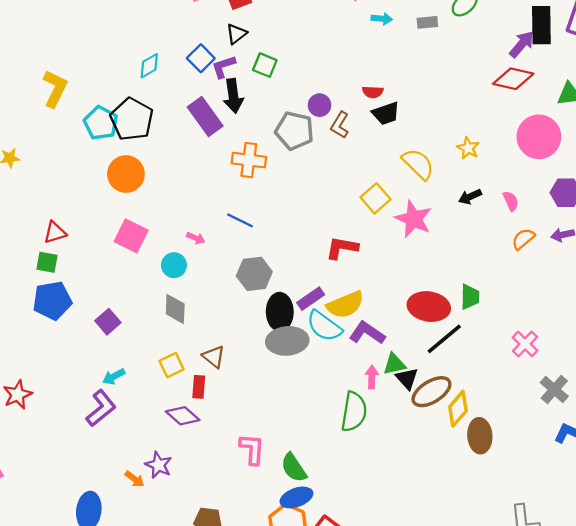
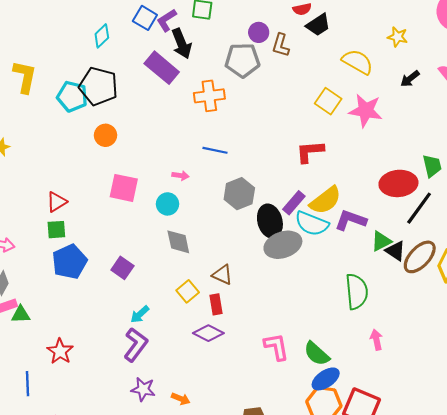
orange circle: (126, 174) -> (106, 135), size x0.7
pink arrow: (372, 377) -> (376, 340), moved
purple star: (158, 465) -> (143, 389), moved

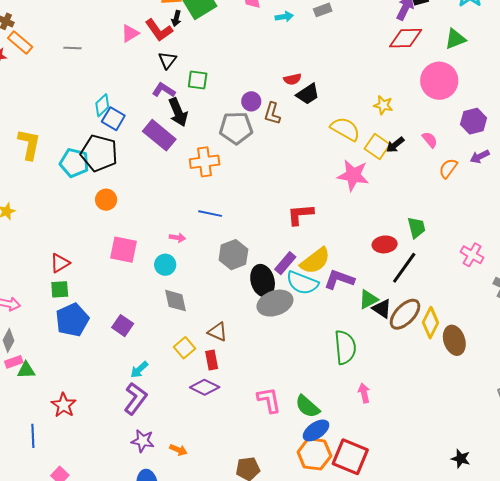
blue square: (145, 18) -> (113, 119), moved
purple L-shape: (167, 20) -> (164, 90), turned 65
yellow square: (328, 101) -> (377, 146), moved
red ellipse: (398, 183) -> (385, 244), size x0.7

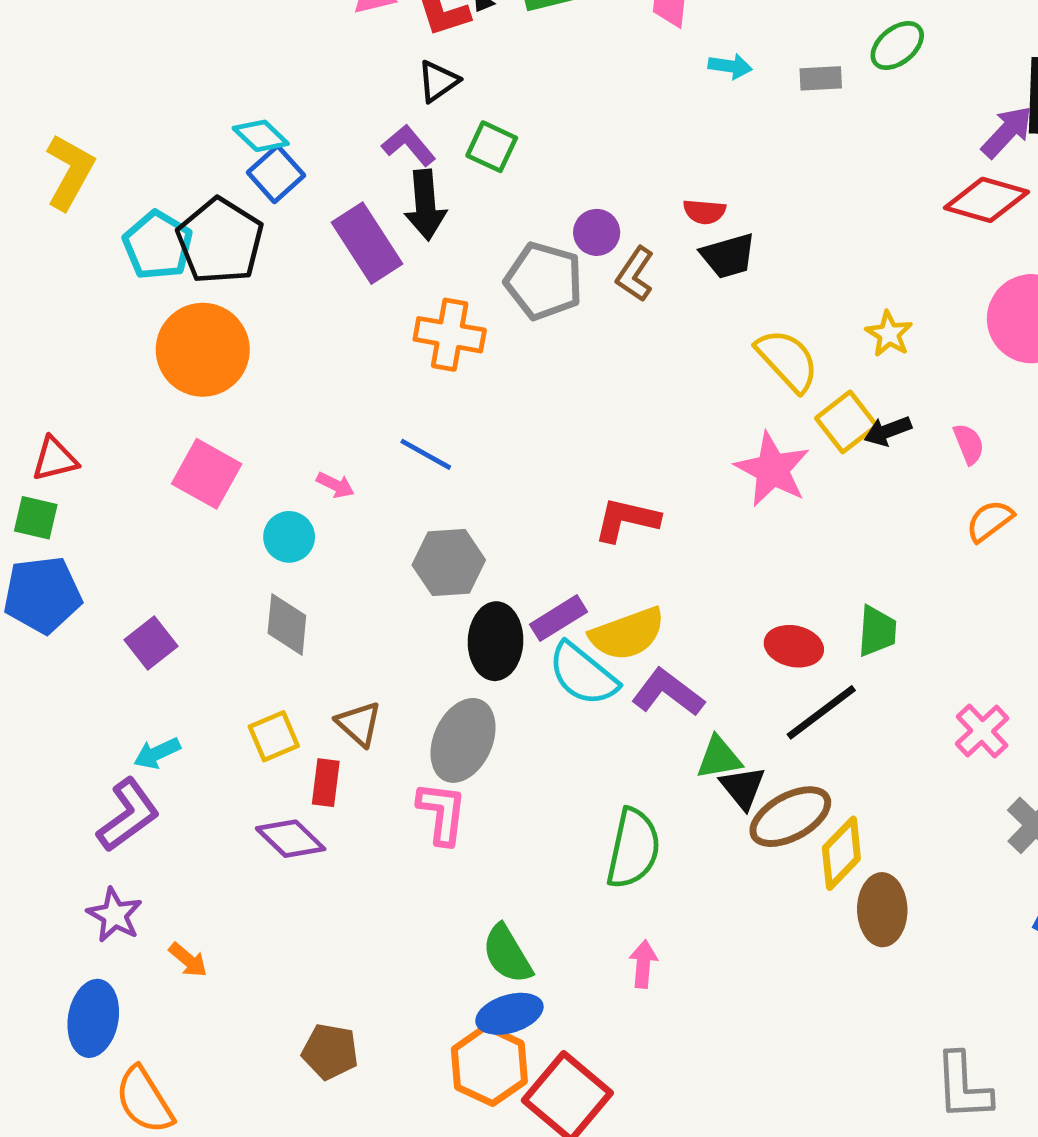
cyan diamond: (102, 105) -> (261, 136), turned 70
orange circle: (106, 200) -> (203, 350), size x1.8
gray ellipse: (275, 303) -> (463, 740), moved, turned -64
pink L-shape: (269, 400) -> (442, 813), moved

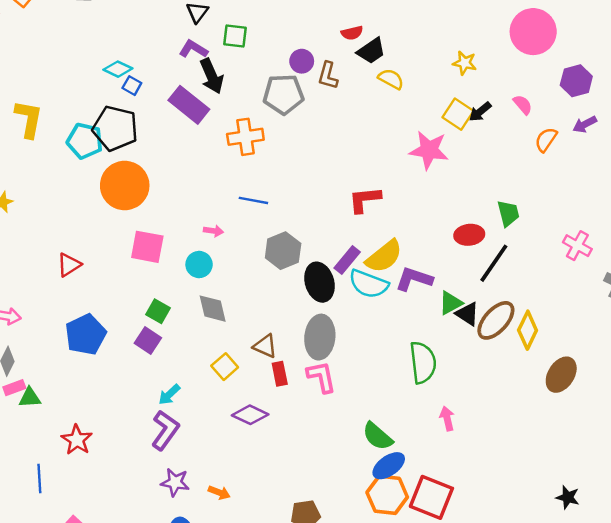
blue square: (276, 174) -> (132, 86), size x0.7
yellow semicircle: (787, 360) -> (391, 79), moved, size x0.7
green square: (36, 518) -> (158, 311), moved, turned 35
red rectangle: (326, 783) -> (280, 374), moved
brown ellipse: (882, 910) -> (561, 375), moved, turned 52

